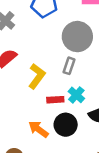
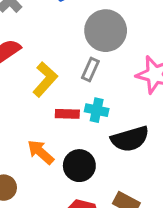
cyan cross: (76, 95) -> (97, 110), turned -35
black circle: (66, 125) -> (79, 166), moved

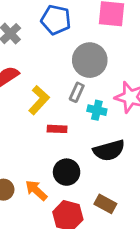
cyan cross: (97, 110) -> (97, 110), moved
orange arrow: (41, 152) -> (36, 190), moved

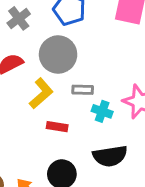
gray circle: (90, 60) -> (58, 55), moved
gray rectangle: (77, 92) -> (83, 90), turned 60

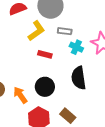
black semicircle: (110, 156) -> (79, 78), turned 85

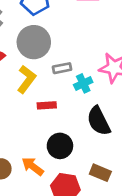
cyan cross: (76, 47) -> (83, 83), turned -32

